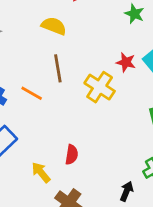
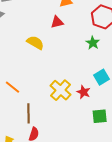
red star: (126, 62) -> (84, 92), moved
brown line: (58, 68) -> (28, 113), moved

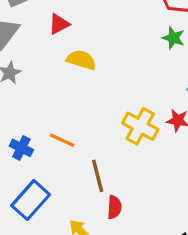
red triangle: (57, 22) -> (59, 24), moved

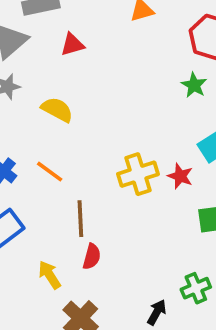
yellow semicircle: (81, 60) -> (57, 110), moved
yellow cross: (140, 126) -> (138, 174), turned 32

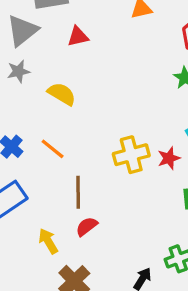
red star: (180, 176) -> (169, 158), turned 30
red semicircle: (92, 257) -> (87, 226), turned -145

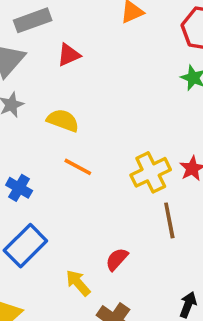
orange line: (53, 149) -> (78, 167), moved
brown line: (78, 192) -> (169, 220), moved

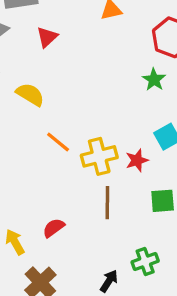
red triangle: (69, 55) -> (47, 37), turned -30
orange line: (78, 167) -> (58, 142), moved

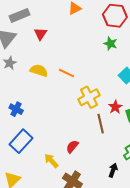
orange line: (58, 142) -> (66, 73), moved
red star: (137, 160) -> (115, 107), moved

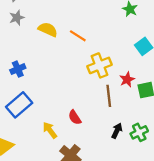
blue cross: (16, 109) -> (18, 69), turned 32
red semicircle: (72, 147) -> (75, 117), turned -80
black arrow: (113, 170) -> (117, 131), moved

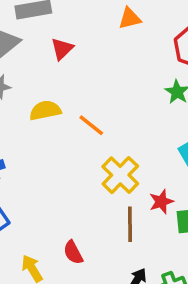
yellow semicircle: (48, 30) -> (45, 110), turned -42
yellow cross: (99, 65) -> (120, 175), turned -30

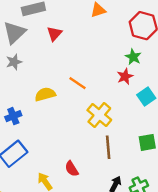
yellow semicircle: (45, 110) -> (45, 94), moved
red star: (161, 202) -> (125, 76), moved

